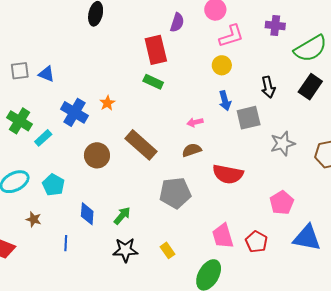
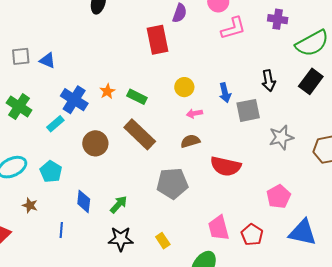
yellow circle: (222, 65) -> (184, 87), moved
green rectangle: (153, 82) -> (137, 97), moved
cyan rectangle: (43, 138) -> (55, 124), moved

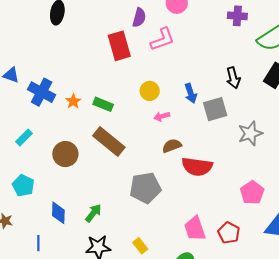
pink L-shape: (233, 28) -> (162, 39), moved
blue cross: (74, 100) -> (42, 92), moved
brown semicircle: (190, 141) -> (172, 146), moved

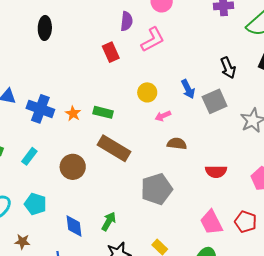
red rectangle: (119, 46) -> (111, 52), size x0.7
brown semicircle: (172, 146) -> (177, 144), turned 36
red semicircle: (197, 167) -> (216, 172), moved, size x0.7

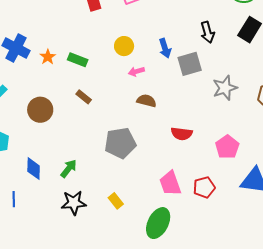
brown rectangle: (114, 148) -> (84, 97), size x0.5
red pentagon: (246, 222) -> (204, 187), turned 30

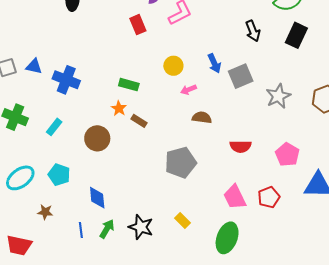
black arrow: (207, 32) -> (253, 31), moved
orange star: (48, 57) -> (119, 108), moved
green arrow: (69, 169) -> (107, 229), moved
black star: (74, 203) -> (141, 227), turned 30

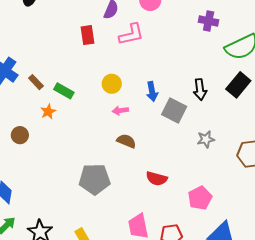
black arrow: (253, 31) -> (200, 90), moved
gray square: (241, 76) -> (174, 111), turned 35
gray star: (278, 96) -> (206, 139), size x0.7
brown rectangle: (139, 121) -> (36, 82), moved
brown circle: (97, 138) -> (20, 135), size x0.7

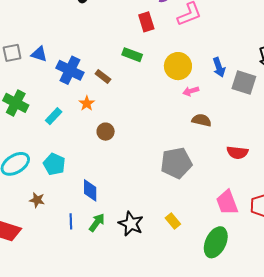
yellow circle: (112, 84) -> (178, 66), size x1.4
green rectangle: (64, 91) -> (132, 55), moved
orange star: (48, 112) -> (87, 103), moved
brown circle: (20, 135) -> (106, 132), moved

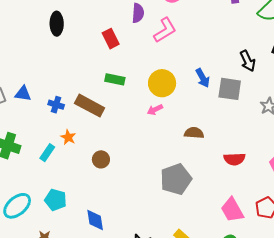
red rectangle: (146, 22) -> (111, 39), moved
blue cross: (70, 70) -> (56, 105), size x0.6
brown rectangle: (103, 77) -> (90, 106), size x1.8
pink arrow: (191, 91) -> (155, 110), moved
orange star: (87, 103) -> (68, 137), moved

